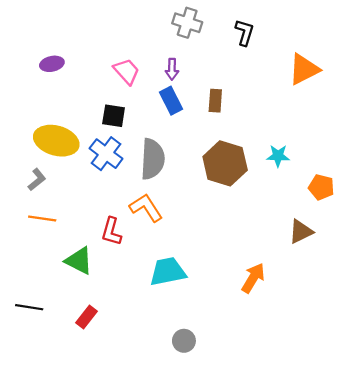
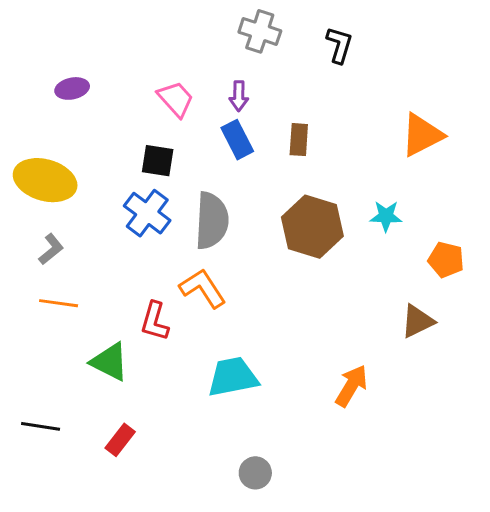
orange triangle: (304, 69) -> (422, 135), moved
yellow ellipse: (56, 141) -> (45, 180), moved

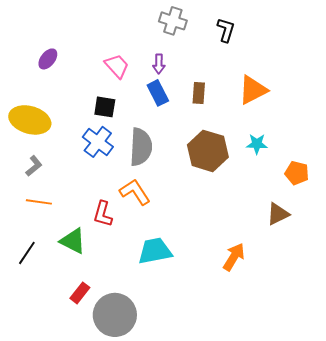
purple ellipse: (72, 88) -> (48, 59), turned -40
orange triangle: (422, 135) -> (253, 90), moved
black line: (41, 426) -> (27, 253), moved, turned -65
gray circle: (255, 473) -> (115, 315), moved, size x2.0

